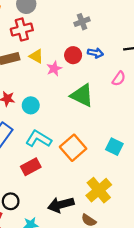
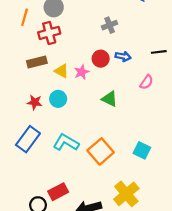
yellow triangle: (36, 56) -> (61, 71), moved
green triangle: (82, 95) -> (110, 99), size x0.7
cyan circle: (31, 105) -> (58, 99), moved
red rectangle: (31, 167) -> (58, 192), moved

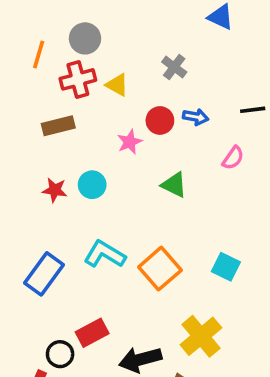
gray cross: (110, 25) -> (174, 67), turned -32
yellow triangle: (61, 71) -> (117, 85), moved
blue rectangle: (28, 139) -> (44, 274), moved

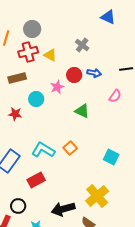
cyan circle: (92, 185) -> (36, 99), moved
orange square: (160, 269) -> (70, 148), moved, size x0.6
red rectangle: (92, 333) -> (36, 180), moved

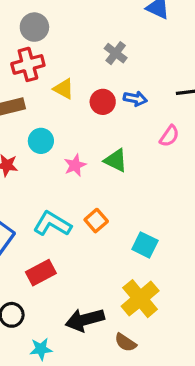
yellow triangle: (50, 55) -> (64, 89), moved
pink star: (57, 87) -> (75, 165), moved
cyan square: (111, 157) -> (145, 245), moved

